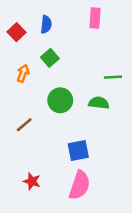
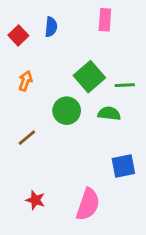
green square: (50, 58) -> (89, 77), moved, size x1.5
blue square: (78, 150) -> (123, 166), moved

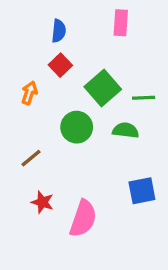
red square: (18, 35) -> (60, 65), moved
red star: (35, 200) -> (42, 202), moved
pink semicircle: (88, 204) -> (83, 218), moved

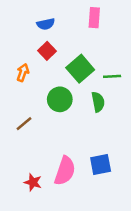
blue semicircle: (59, 31) -> (46, 24), turned 72
green semicircle: (126, 130) -> (98, 102), turned 72
blue square: (142, 191) -> (101, 164), moved
red star: (42, 202) -> (33, 182), moved

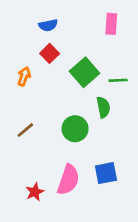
pink rectangle: (94, 18) -> (111, 24), moved
green circle: (60, 99) -> (75, 129), moved
red star: (33, 182) -> (35, 192), turned 30

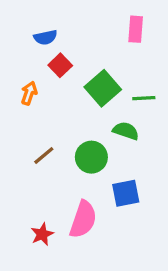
blue semicircle: (48, 25) -> (45, 37), moved
green semicircle: (103, 107) -> (126, 131), turned -60
brown line: (25, 130) -> (44, 155), moved
blue square: (106, 173) -> (126, 193), moved

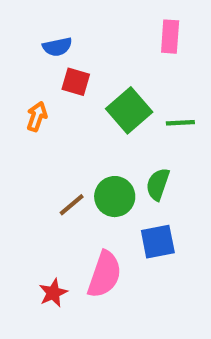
red square: (60, 65) -> (76, 82), turned -30
green semicircle: (126, 131) -> (158, 184), moved, turned -90
brown line: (44, 155) -> (72, 205), moved

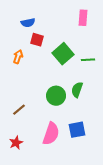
brown line: (72, 205) -> (19, 110), moved
blue square: (158, 242) -> (77, 130), moved
red star: (53, 293) -> (16, 143), moved

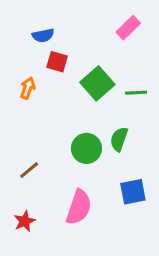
pink rectangle: (83, 18) -> (128, 28), turned 42
blue square: (77, 130) -> (133, 192), moved

